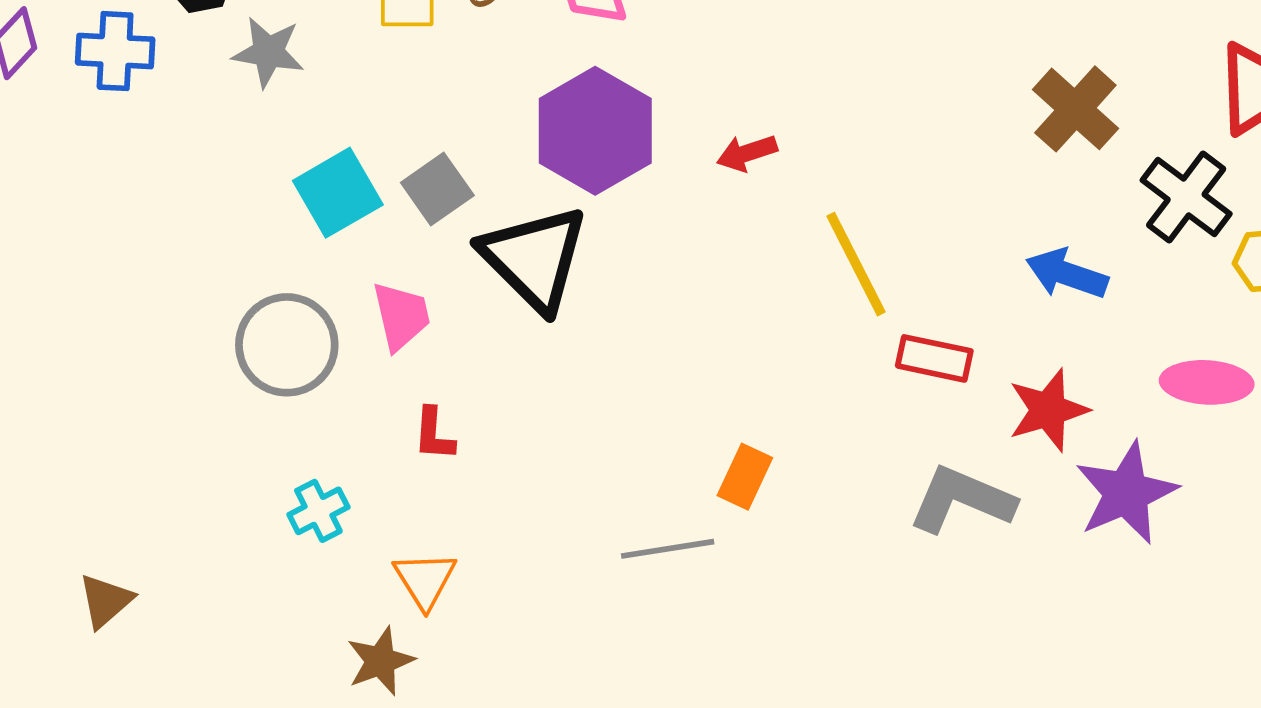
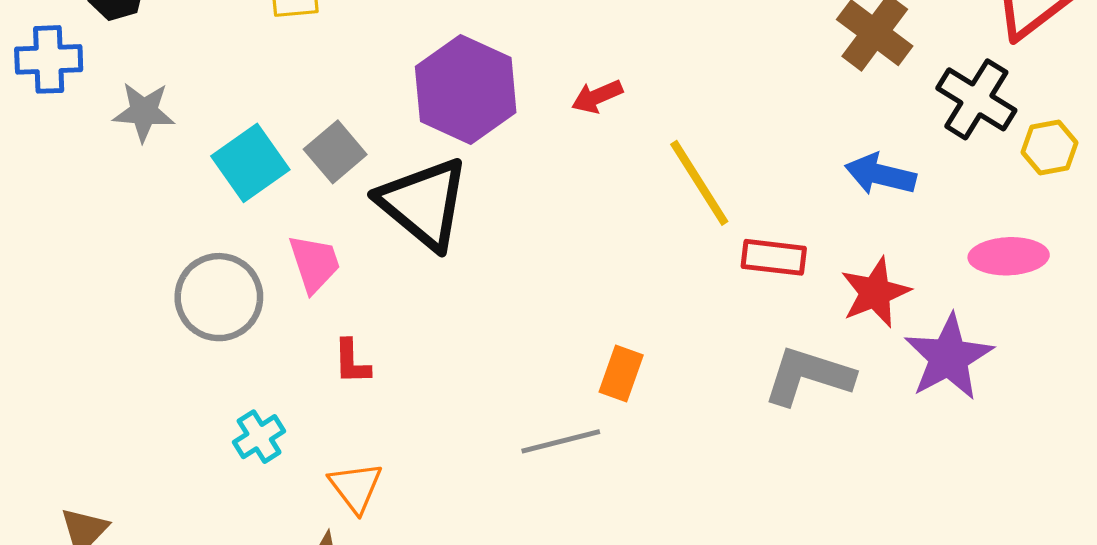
gray star: (268, 52) -> (144, 112), moved

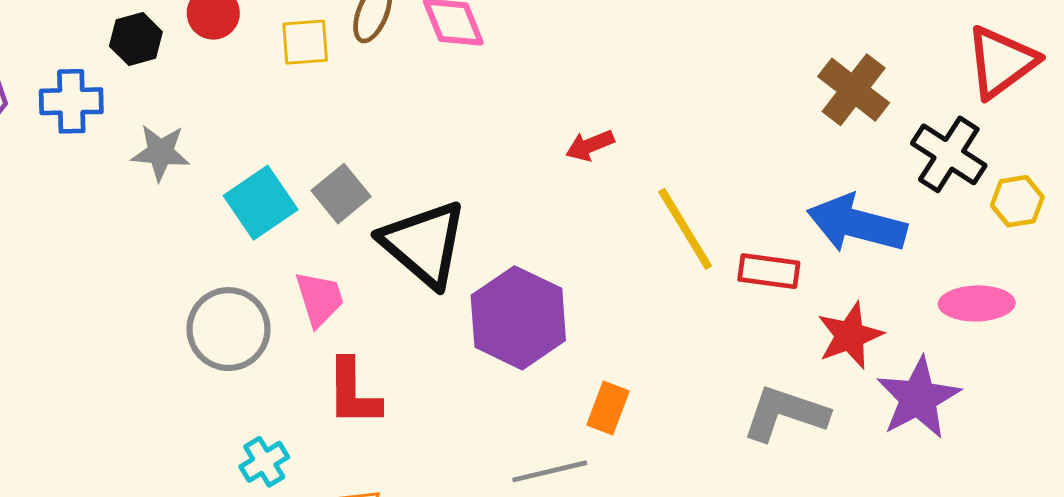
purple hexagon: (466, 90) -> (518, 318), moved
blue arrow: (880, 174) -> (857, 224), size x1.5
red rectangle: (774, 257) -> (769, 271), moved
red L-shape: (352, 362) -> (353, 393), size x1.6

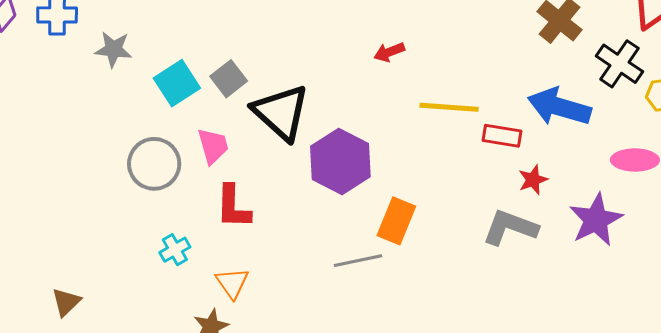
yellow line: (685, 229) -> (449, 107), turned -56
red star: (850, 336) -> (533, 180), moved, size x0.7
orange rectangle: (608, 408) -> (396, 221), size x1.4

